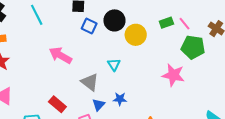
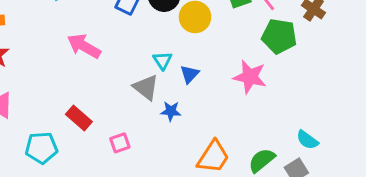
gray triangle: (90, 82) -> (146, 87), moved
blue triangle: (98, 105) -> (190, 74), moved

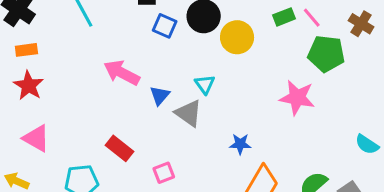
blue triangle: (190, 74) -> (160, 95), moved
blue star: (171, 111) -> (240, 144), moved
cyan semicircle: (307, 140) -> (367, 144), moved

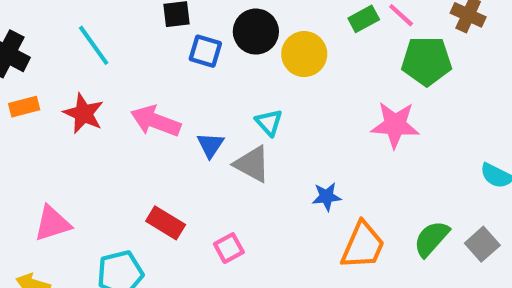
red star: (29, 86) -> (84, 113), moved
pink triangle: (36, 138) -> (52, 223), turned -40

